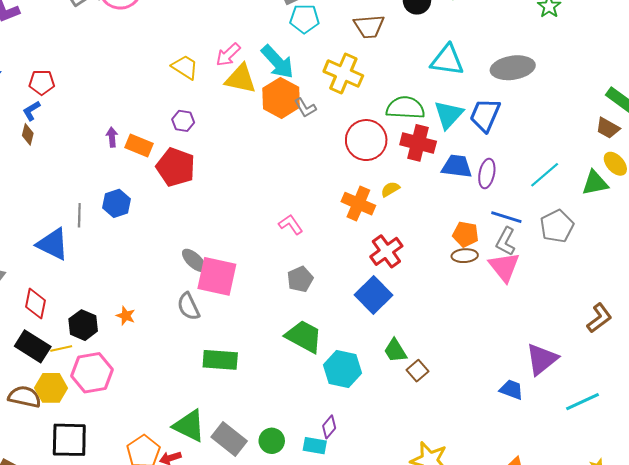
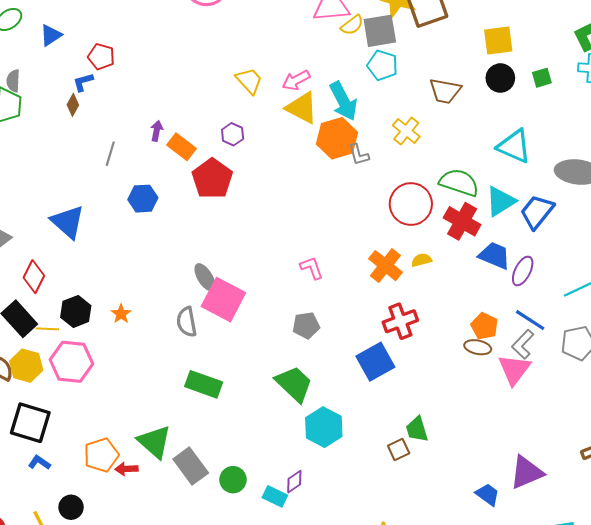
yellow cross: (343, 74) -> (406, 131), size x0.7
gray line: (79, 215) -> (110, 154), moved
green trapezoid: (395, 351) -> (417, 429), moved

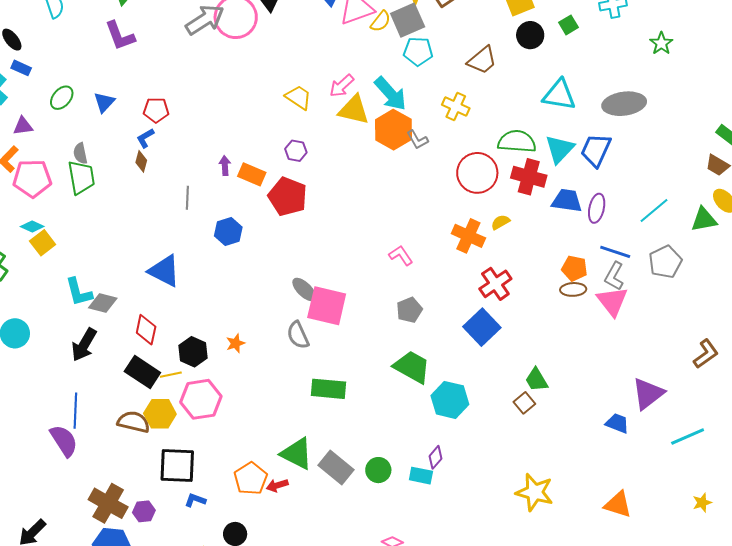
brown trapezoid: (445, 91) -> (482, 60), turned -36
orange star: (121, 314) -> (235, 343), turned 30

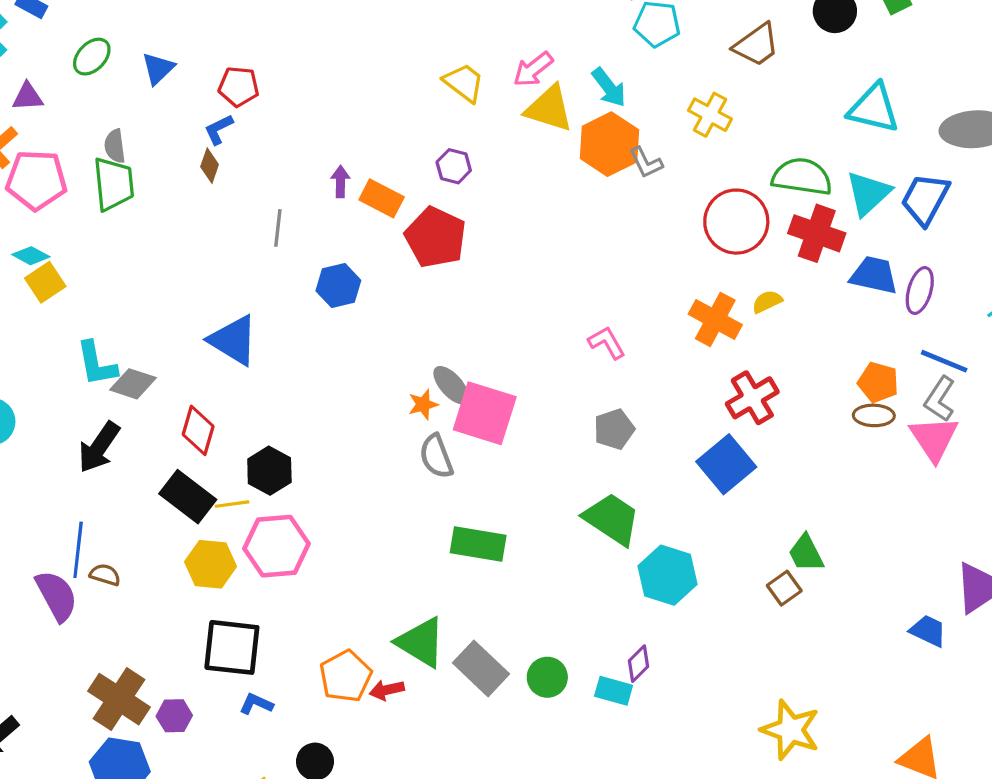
cyan arrow: (391, 94) -> (609, 87), size x0.7
orange star: (235, 343) -> (423, 404), moved
brown semicircle: (134, 422) -> (105, 575), moved, size x0.6

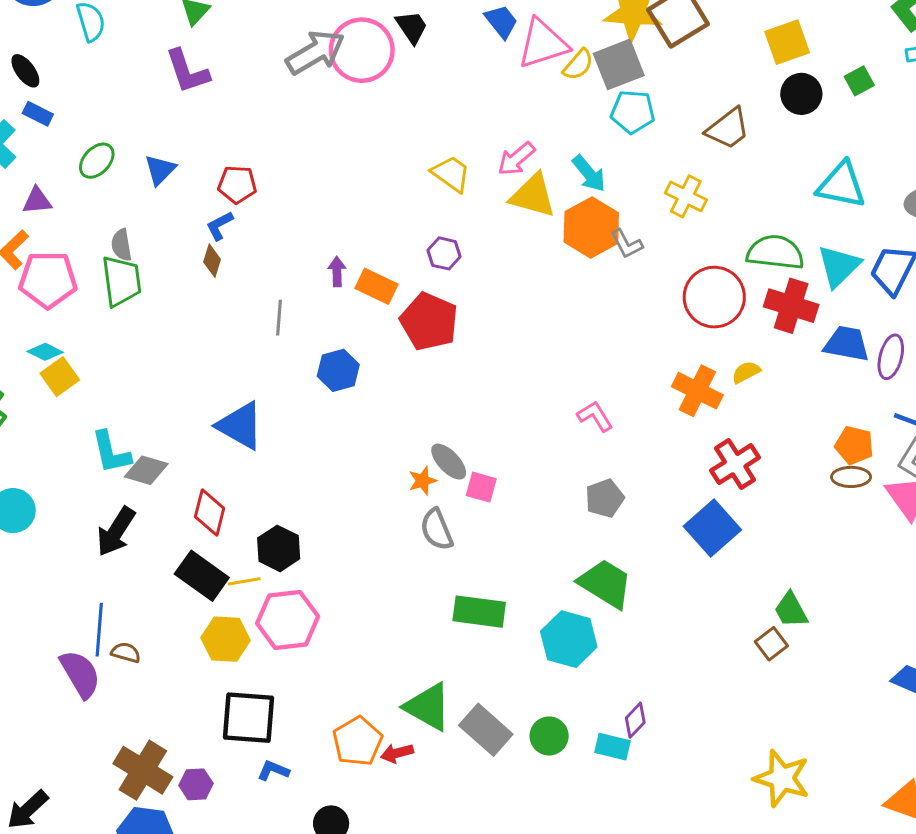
pink square: (485, 413) -> (481, 487), size x0.5
cyan hexagon: (668, 575) -> (569, 639), moved

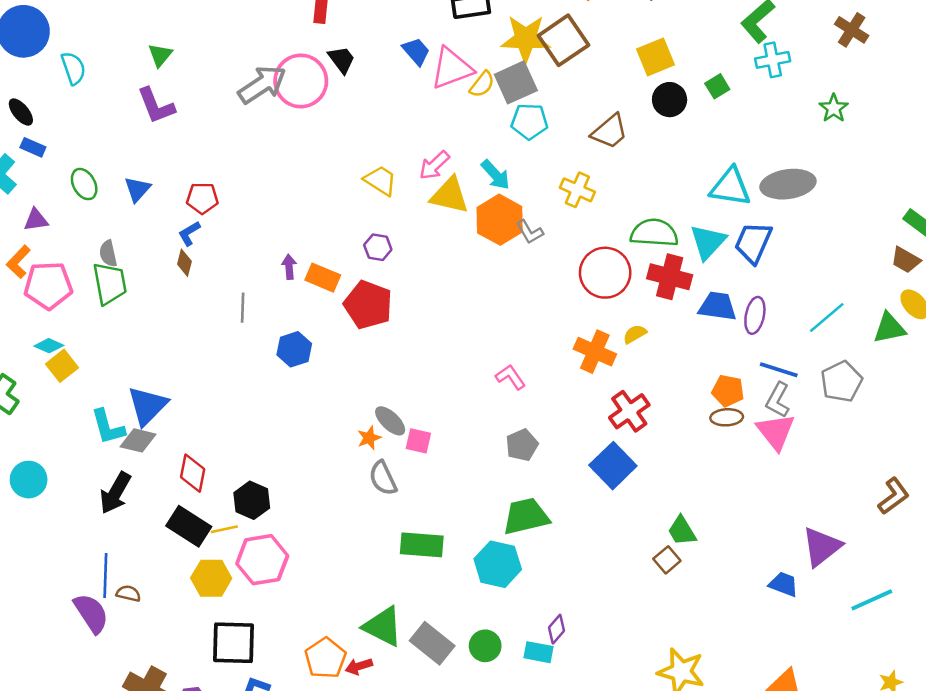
green ellipse: (97, 161) -> (84, 184), turned -68
cyan triangle: (841, 185) -> (730, 187), moved
blue triangle: (240, 426) -> (147, 406), moved, turned 48
green trapezoid: (605, 584) -> (526, 516), turned -42

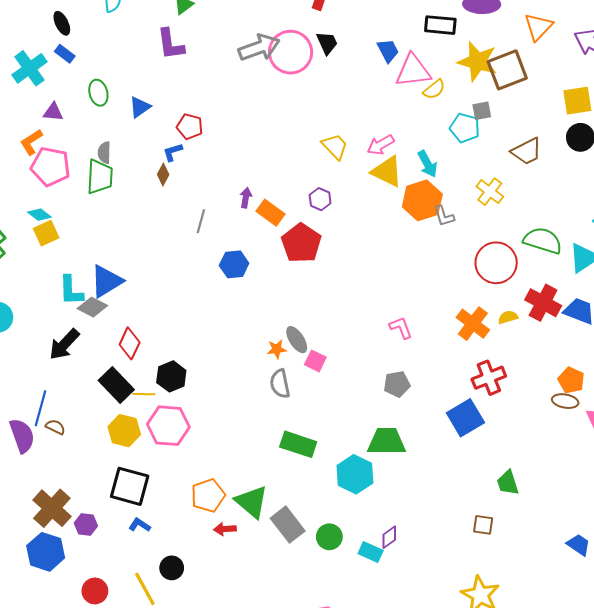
gray square: (516, 82) -> (482, 111), moved, size x0.6
red cross: (670, 277) -> (543, 303), moved
brown square: (667, 560) -> (483, 525), moved, turned 35
orange pentagon: (325, 658) -> (208, 496), moved

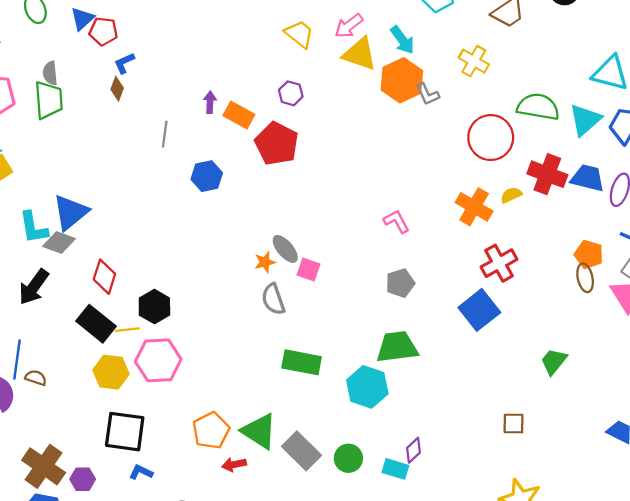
red pentagon: (190, 127) -> (103, 31), moved
brown ellipse: (565, 401) -> (585, 278), turned 75
green trapezoid: (508, 483) -> (554, 361), moved, turned 64

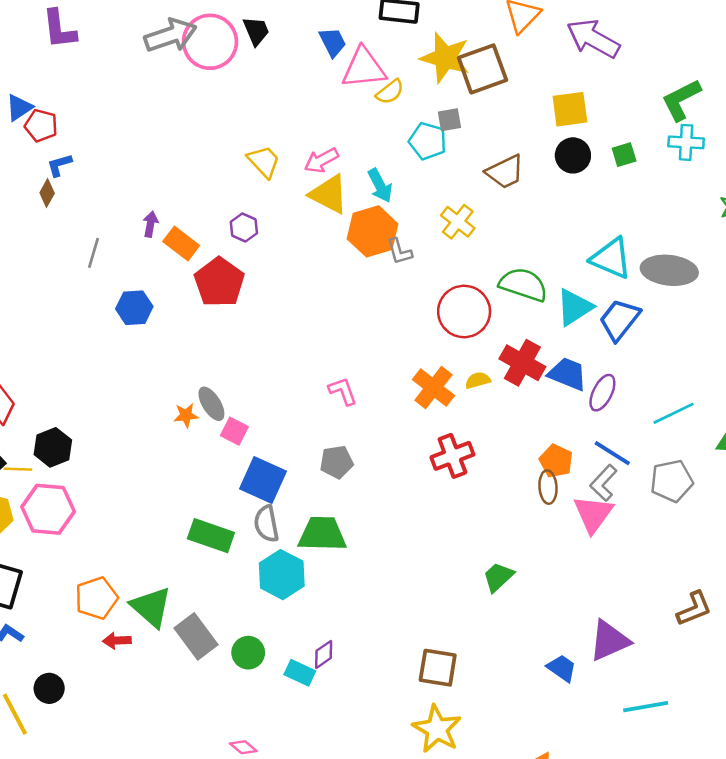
gray semicircle: (273, 299) -> (266, 524), moved
blue square: (479, 310) -> (263, 480), moved, turned -36
brown square: (514, 424) -> (438, 668), moved, size x1.5

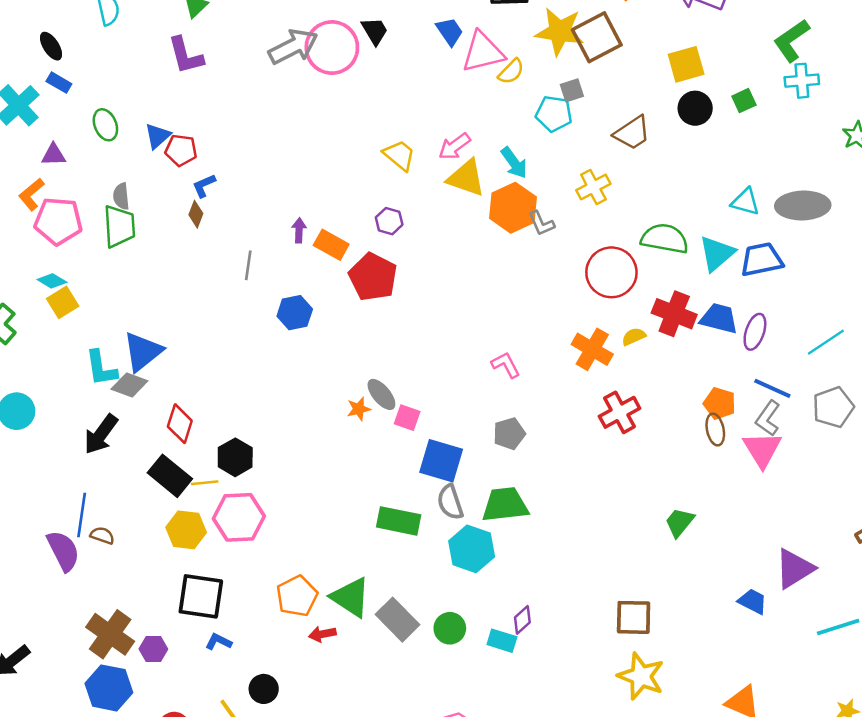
yellow cross: (458, 222) -> (593, 187), turned 32
cyan triangle: (611, 258) -> (745, 202), size x0.7
blue trapezoid: (619, 320) -> (762, 260), turned 48

